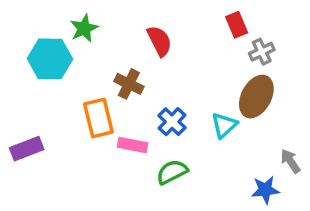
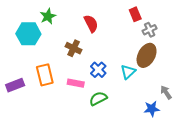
orange rectangle: (98, 118) -> (45, 75), moved

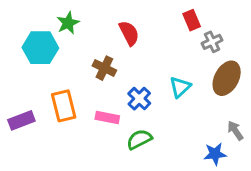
brown ellipse: (147, 55) -> (227, 78), moved
cyan triangle: (128, 72) -> (180, 87), moved

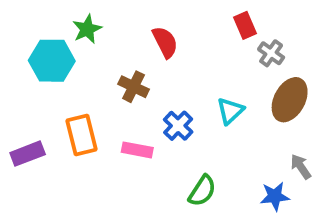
gray cross: (212, 42) -> (271, 53), turned -30
green semicircle: (139, 139) -> (202, 191), moved, turned 150

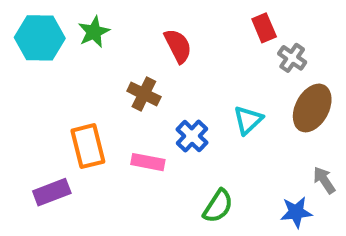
cyan hexagon: (52, 61) -> (40, 38), moved
purple rectangle: (28, 154) -> (52, 192), moved

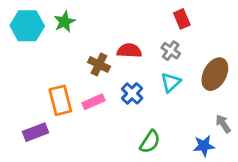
red semicircle: (178, 46) -> (129, 51), moved, turned -60
gray cross: (292, 58) -> (171, 51), moved
pink rectangle: (148, 162) -> (93, 102), moved, turned -35

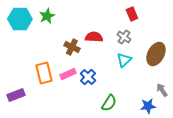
blue cross: (132, 93) -> (88, 77), moved
purple rectangle: (35, 132) -> (16, 95), moved

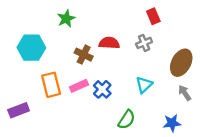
green star: (47, 16) -> (66, 19), moved
cyan hexagon: (20, 19) -> (31, 48), moved
gray cross: (124, 37) -> (144, 43), turned 32
cyan triangle: (124, 60) -> (144, 85), moved
gray arrow: (162, 90) -> (185, 93), moved

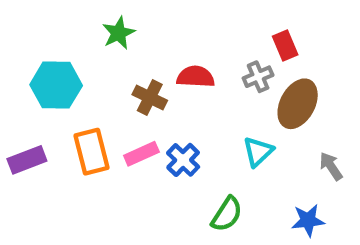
red rectangle: (153, 16) -> (285, 45), moved
brown ellipse: (181, 63) -> (298, 104), moved
purple rectangle: (19, 110) -> (27, 160), moved

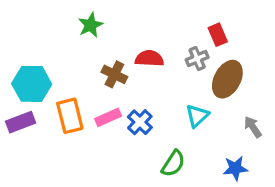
cyan hexagon: (56, 85) -> (32, 84), moved

